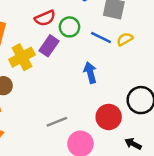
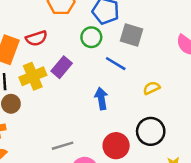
red semicircle: (45, 18) -> (36, 38), moved
green circle: (69, 27) -> (91, 37), moved
yellow semicircle: (125, 39) -> (151, 88), moved

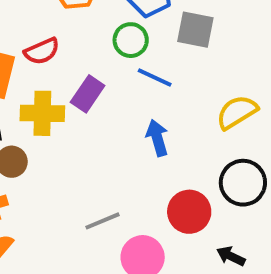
blue line: (116, 64) -> (155, 77), moved
yellow cross: (33, 76) -> (42, 113), turned 30
yellow semicircle: (151, 88) -> (237, 112), size x1.5

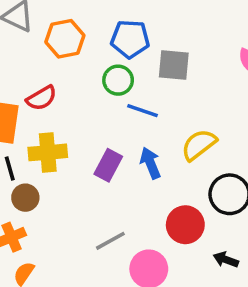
purple rectangle: (88, 94) -> (108, 165), moved
yellow semicircle: (237, 112) -> (199, 145), moved

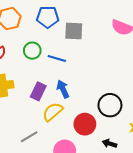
green circle: (118, 80) -> (32, 51), moved
yellow semicircle: (199, 145) -> (53, 112), moved
gray line: (110, 241) -> (29, 137), moved

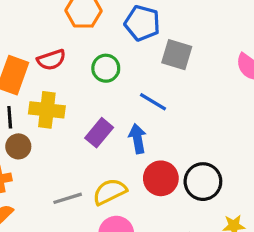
blue line: (57, 59) -> (153, 102), moved
yellow semicircle: (53, 112) -> (110, 192), moved
red circle: (85, 124) -> (161, 178), moved

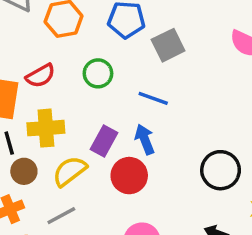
gray square: (177, 55) -> (168, 45), turned -32
red circle: (161, 178) -> (129, 176), moved
yellow semicircle: (110, 192) -> (70, 171), moved
gray line: (68, 198) -> (61, 216), moved

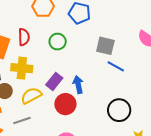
gray square: (168, 45) -> (105, 46), moved, turned 30
red semicircle: (40, 76) -> (24, 37), turned -72
blue line: (153, 98) -> (116, 66), moved

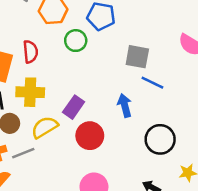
green circle: (58, 42) -> (76, 41), moved
blue arrow: (78, 85) -> (125, 105), moved
gray line: (22, 121) -> (23, 153), moved

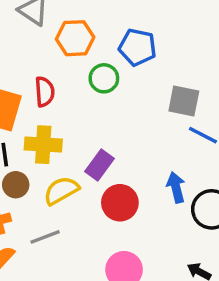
blue arrow: (125, 105) -> (176, 187), moved
gray line: (23, 153) -> (45, 237), moved

